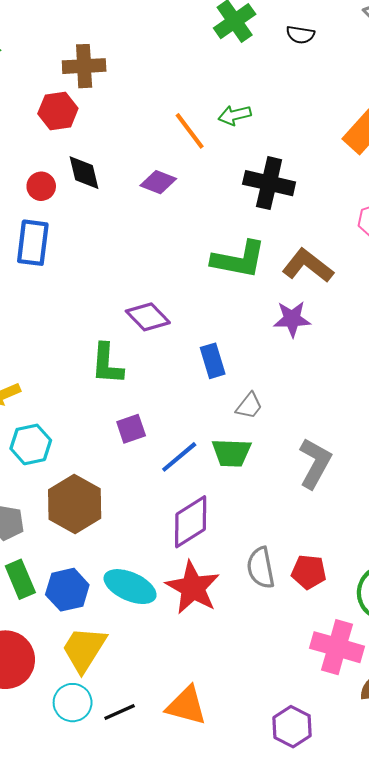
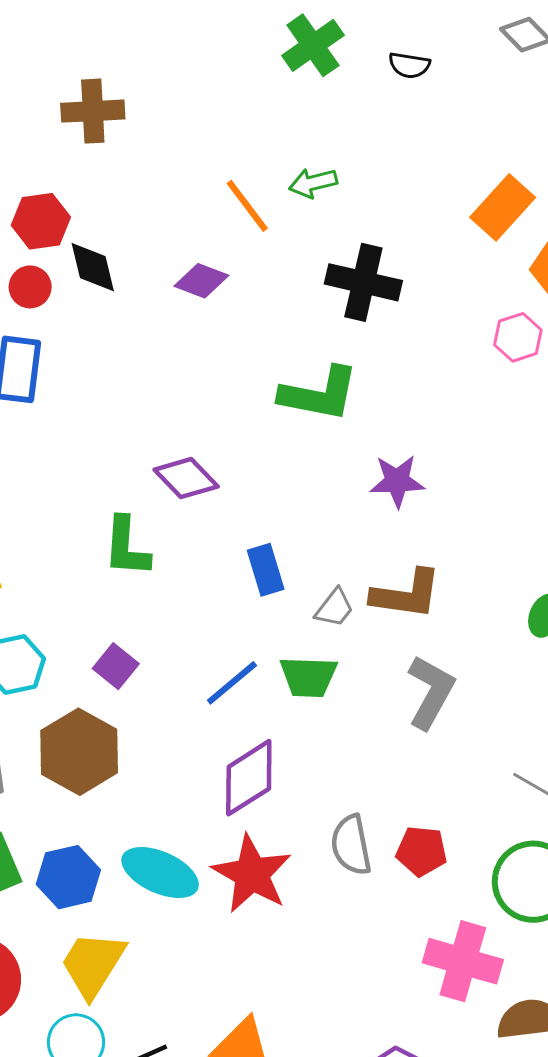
red hexagon: (58, 111) -> (41, 221), moved
brown L-shape: (308, 266) -> (406, 594), moved, turned 150
blue rectangle: (213, 361) -> (266, 570), moved
purple square: (131, 429) -> (116, 666), moved, turned -32

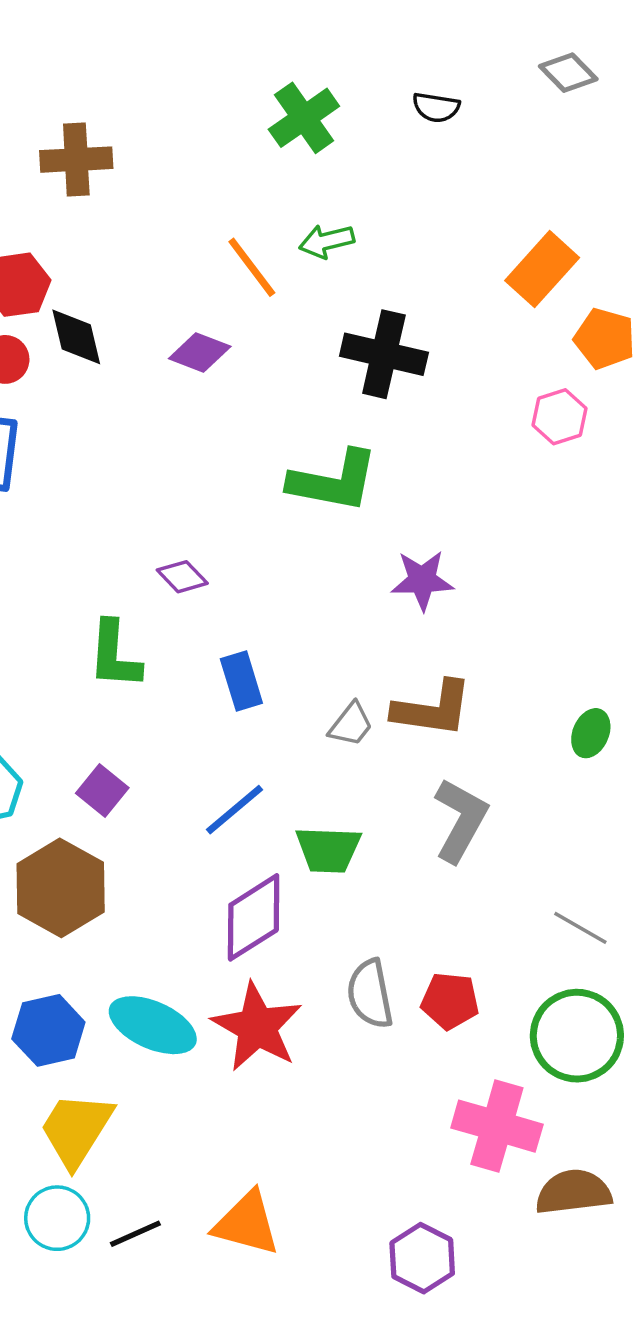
green cross: (313, 45) -> (304, 118), moved
purple diamond: (186, 478) -> (182, 577), size x0.7
blue rectangle: (266, 570) -> (241, 681), moved
green trapezoid: (308, 677) -> (328, 850), moved

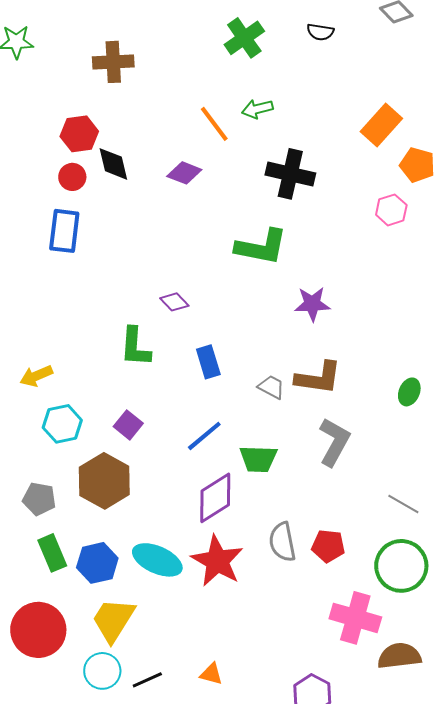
gray trapezoid: (351, 724) -> (271, 387), turned -100
orange triangle: (247, 1223) -> (211, 674), size x0.6

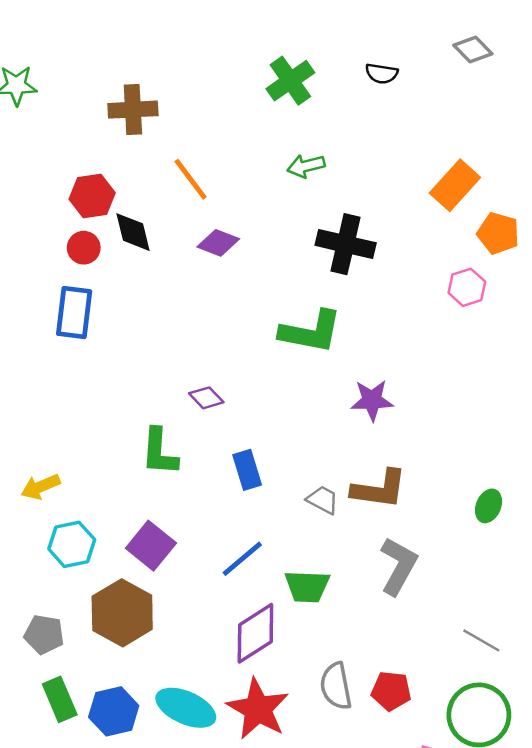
orange line: (214, 124) -> (191, 179), moved
purple square: (128, 425) -> (151, 546), size x1.4

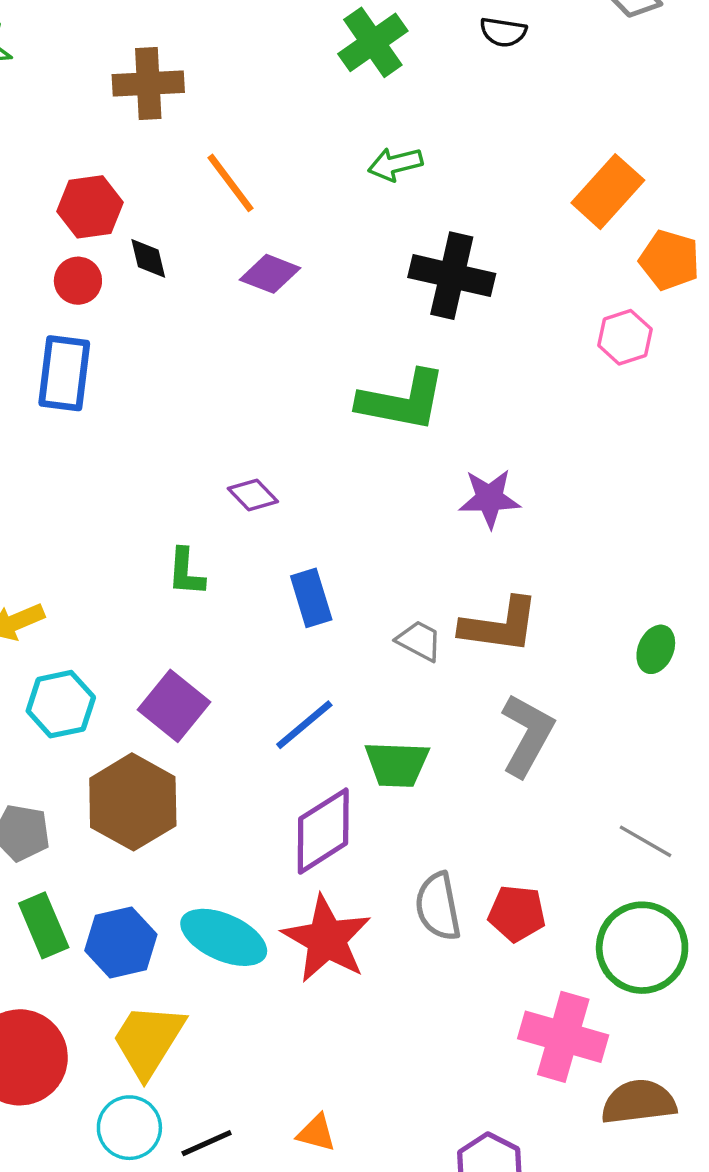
black diamond: (133, 232) -> (148, 258), size x0.7
green L-shape: (159, 452) -> (186, 572), size x0.7

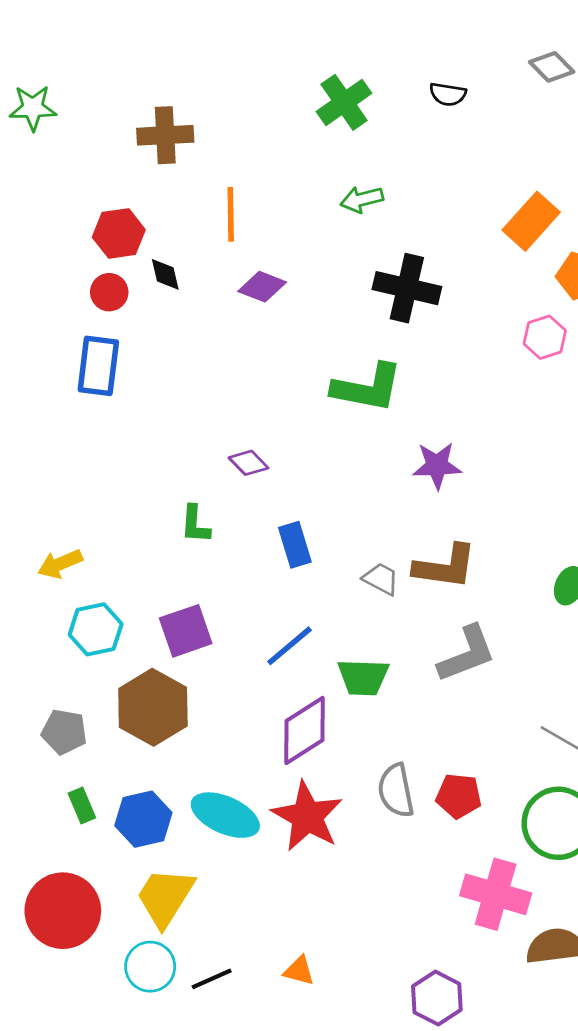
orange line: (231, 183) -> (231, 214), turned 36
purple square: (174, 706) -> (186, 631), turned 32
gray L-shape: (527, 735) -> (467, 654), turned 40
green rectangle: (44, 925) -> (82, 806), size x0.7

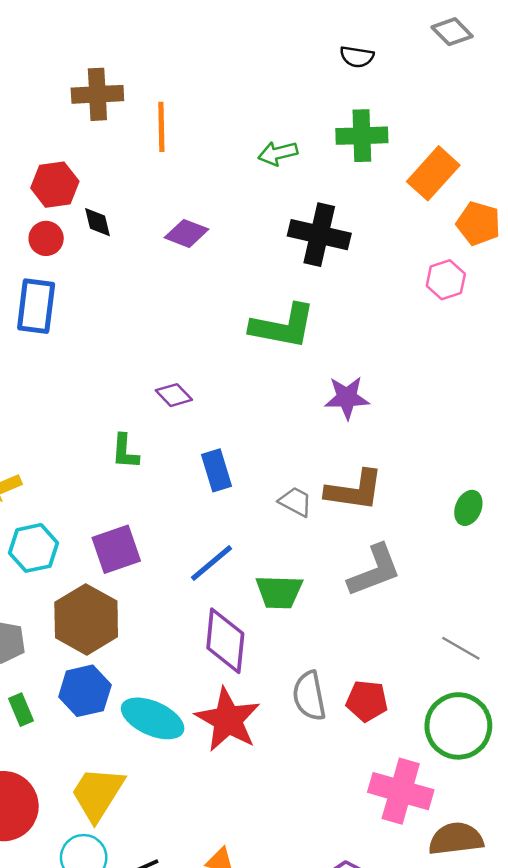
green cross: (344, 102) -> (362, 136), moved, turned 33
orange line: (231, 214) -> (161, 127), moved
purple diamond: (304, 730) -> (225, 641), turned -52
blue hexagon: (143, 819) -> (85, 691), moved

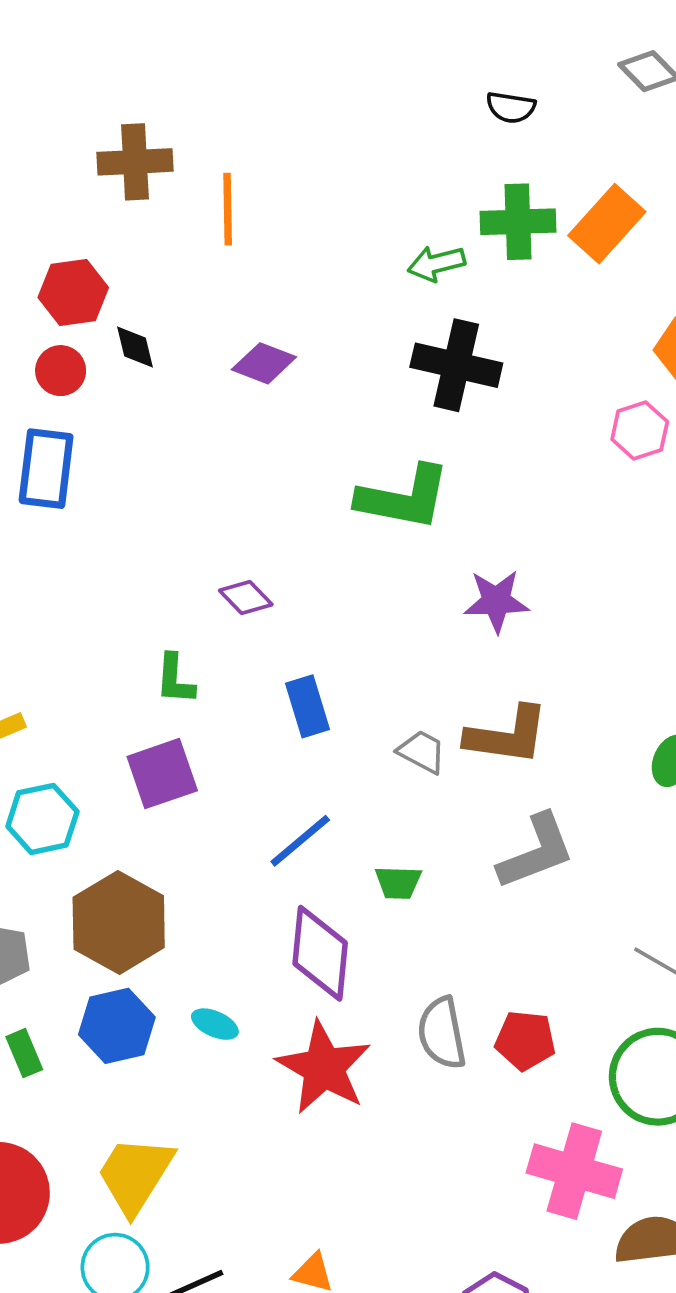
green arrow: (278, 153) -> (436, 263), moved
orange rectangle: (433, 173) -> (607, 224), moved
purple square: (116, 549) -> (162, 774), moved
green trapezoid: (279, 592) -> (398, 882), size x0.7
cyan ellipse: (153, 718) -> (215, 1024), moved, size x0.5

